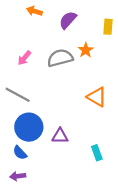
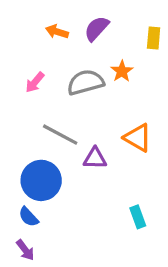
orange arrow: (34, 11) -> (57, 32), moved
gray line: (18, 95) -> (60, 135), moved
purple triangle: (60, 136) -> (95, 158), moved
purple arrow: (18, 176) -> (25, 250), turned -120

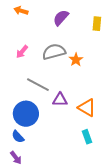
orange arrow: (57, 32) -> (21, 11), moved
orange star: (122, 71) -> (76, 60), moved
orange triangle: (138, 138) -> (87, 108), moved

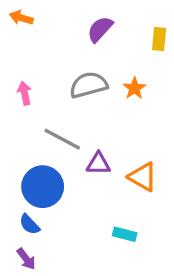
orange arrow: (21, 11) -> (21, 18), moved
pink arrow: (22, 52) -> (25, 93), moved, turned 128
orange star: (76, 60) -> (134, 88), moved
cyan rectangle: (87, 137) -> (125, 234), moved, turned -56

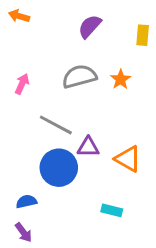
pink arrow: (25, 93) -> (22, 84), turned 36
blue circle: (43, 187) -> (59, 168), moved
blue semicircle: (29, 224) -> (26, 202), turned 120

